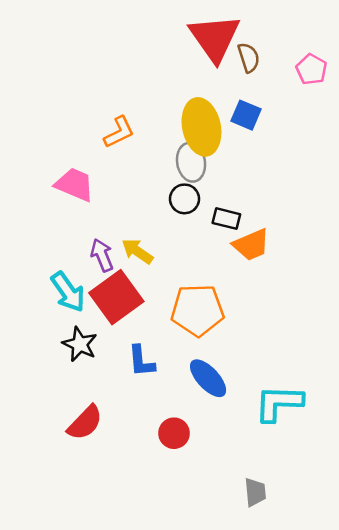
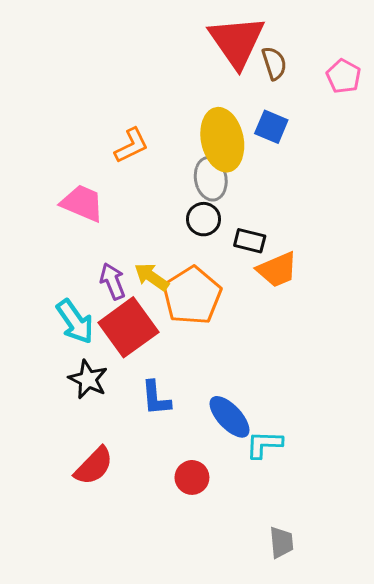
orange pentagon: (198, 310) -> (192, 296), moved, turned -30
cyan L-shape: (279, 403) -> (264, 444), moved, size x0.7

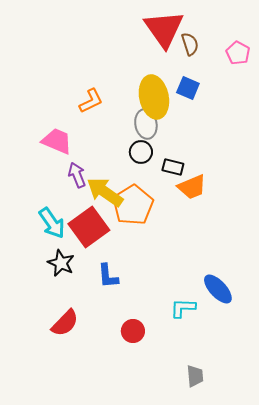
yellow arrow: (152, 277) -> (105, 192), size x1.5
purple arrow: (113, 281) -> (77, 175), moved
blue ellipse: (229, 417) -> (218, 289), moved

